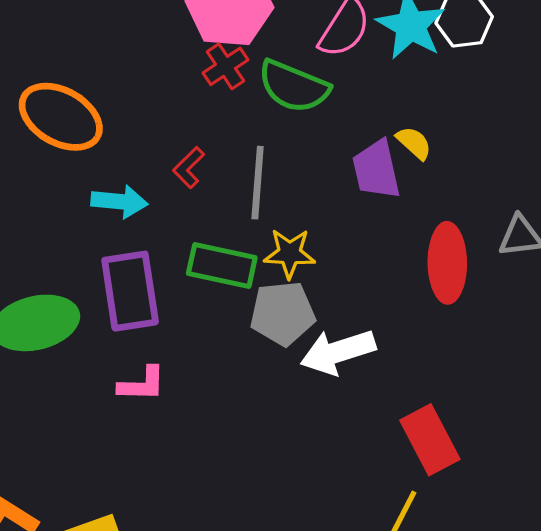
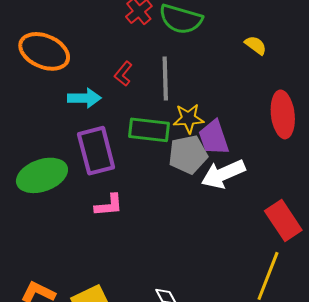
purple trapezoid: (376, 170) -> (214, 138), moved

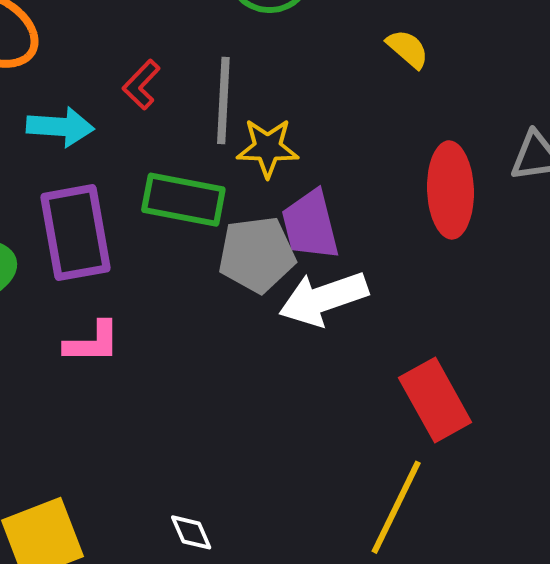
yellow star: (189, 118) -> (268, 148), moved

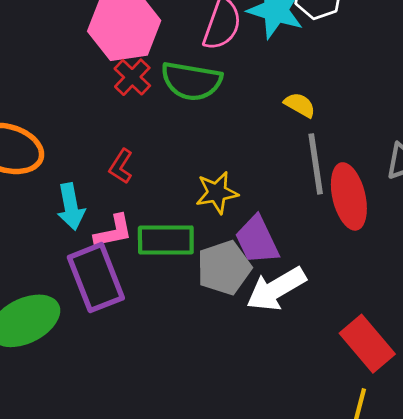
gray line: (223, 100) -> (316, 164), moved
cyan arrow: (60, 127) -> (71, 207), turned 87
pink L-shape: (92, 342) -> (113, 231), moved

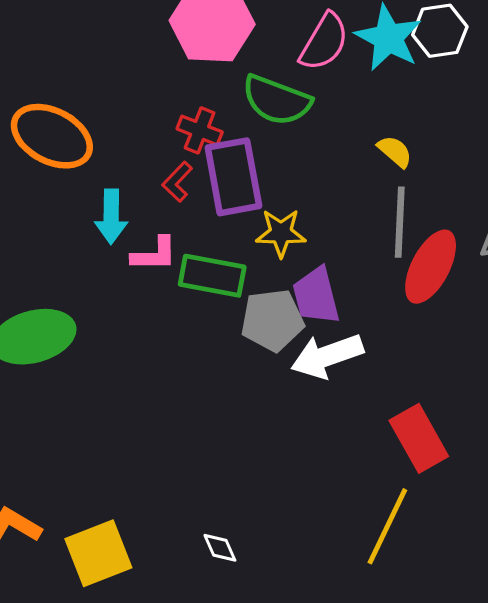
red cross: (132, 77) -> (200, 130), moved, turned -33
red ellipse: (349, 196) -> (431, 267), turned 30
purple rectangle: (96, 278) -> (233, 177), moved

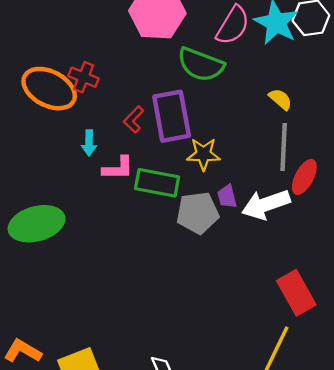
red cross: (200, 130) -> (84, 77), moved
cyan arrow: (111, 217) -> (89, 143), size x0.7
red ellipse: (431, 267) -> (304, 177), size x0.7
purple trapezoid: (316, 296) -> (227, 197), size x0.6
white arrow: (327, 356) -> (266, 204), moved

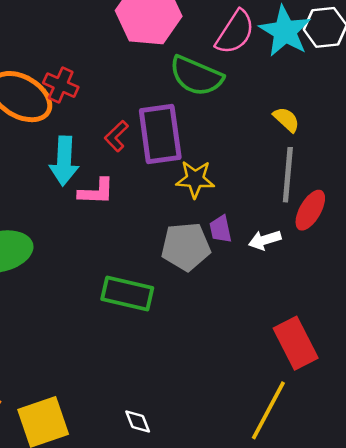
cyan arrow: (89, 143) -> (64, 161), size x1.6
green rectangle: (157, 183) -> (127, 293), moved
white arrow: (266, 204) -> (265, 240), size x0.6

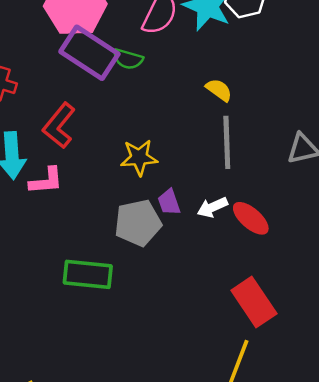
green semicircle: (196, 76) -> (128, 59), size x0.6
purple rectangle: (160, 134) -> (89, 53), moved, turned -42
red L-shape: (116, 136) -> (59, 126), size x1.5
red ellipse: (310, 210) -> (251, 218), moved, turned -72

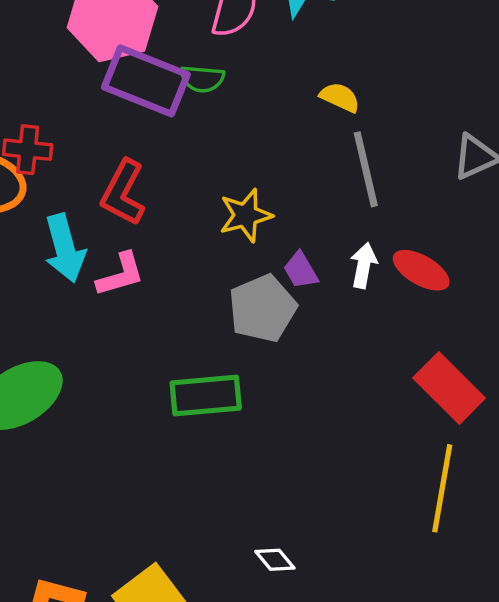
white arrow: (212, 207) -> (364, 265), turned 136

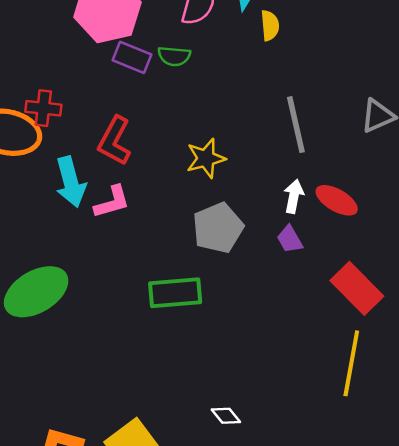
purple rectangle: (146, 81) -> (132, 57), size x0.6
yellow semicircle: (340, 97) -> (270, 25), moved, turned 60
purple trapezoid: (301, 270) -> (290, 239), moved

